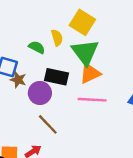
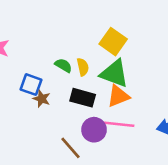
yellow semicircle: (57, 38) -> (83, 67), moved
green triangle: (85, 52) -> (114, 73), turned -36
purple circle: (40, 93) -> (94, 130), moved

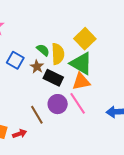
yellow semicircle: (83, 67) -> (58, 54), size x1.5
brown star: (42, 99) -> (37, 67), moved
pink line: (119, 124) -> (78, 103), turned 40

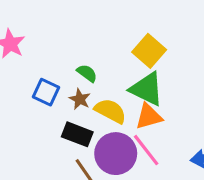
yellow semicircle: (58, 54) -> (110, 111), moved, turned -55
black rectangle: (53, 78) -> (77, 134), moved
purple circle: (58, 104) -> (116, 154), size x1.4

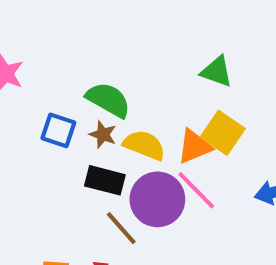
yellow square: (149, 51) -> (223, 133), moved
green semicircle: (87, 73) -> (108, 100), size x1.6
green triangle: (147, 89) -> (217, 72), moved, size x0.7

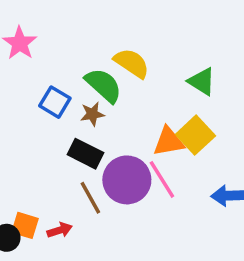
brown star: (103, 135) -> (92, 114), turned 30
yellow semicircle: (144, 145) -> (132, 63), moved

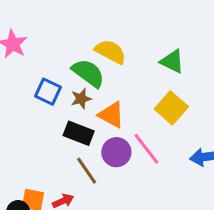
orange triangle: (169, 142) -> (111, 115), moved, turned 44
purple circle: (127, 180) -> (116, 152), size x0.7

